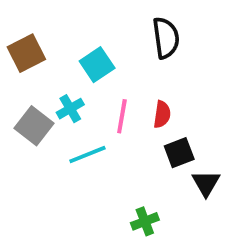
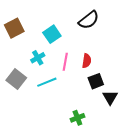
black semicircle: (166, 38) -> (89, 20), turned 60
gray square: (34, 126) -> (16, 79), moved

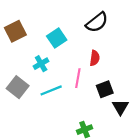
red semicircle: (87, 61) -> (95, 58), moved
pink line: (65, 62) -> (78, 78), moved

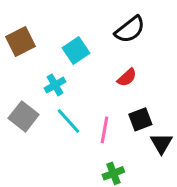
red semicircle: (95, 58) -> (127, 77), turned 40
pink line: (78, 78) -> (104, 130), moved
cyan line: (51, 90) -> (69, 121), turned 70

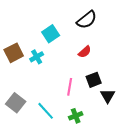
brown square: (21, 42) -> (14, 53), moved
gray square: (24, 116) -> (16, 103), moved
cyan line: (69, 121) -> (46, 111), moved

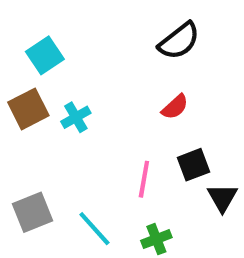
cyan square: (51, 34) -> (45, 55), moved
gray square: (16, 103) -> (33, 212), turned 30

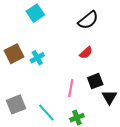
cyan square: (45, 55) -> (35, 13), moved

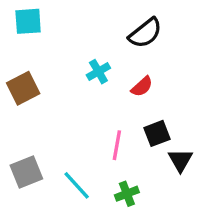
cyan square: (35, 13) -> (28, 21), moved, turned 30
cyan cross: (37, 58) -> (98, 72), moved

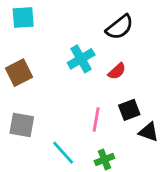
cyan cross: (98, 72) -> (81, 59), size x1.4
black triangle: (180, 160) -> (149, 132), turned -40
gray square: (26, 172) -> (22, 125), moved, turned 32

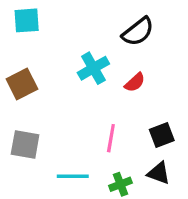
black square: (129, 110) -> (162, 135), moved
black triangle: (149, 132) -> (159, 173), moved
cyan line: (63, 153) -> (73, 176), turned -48

